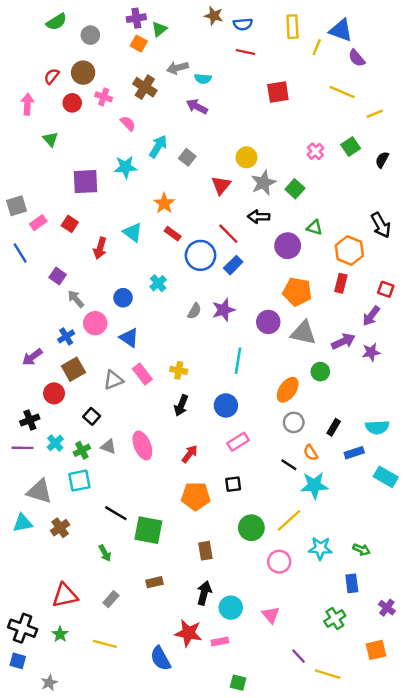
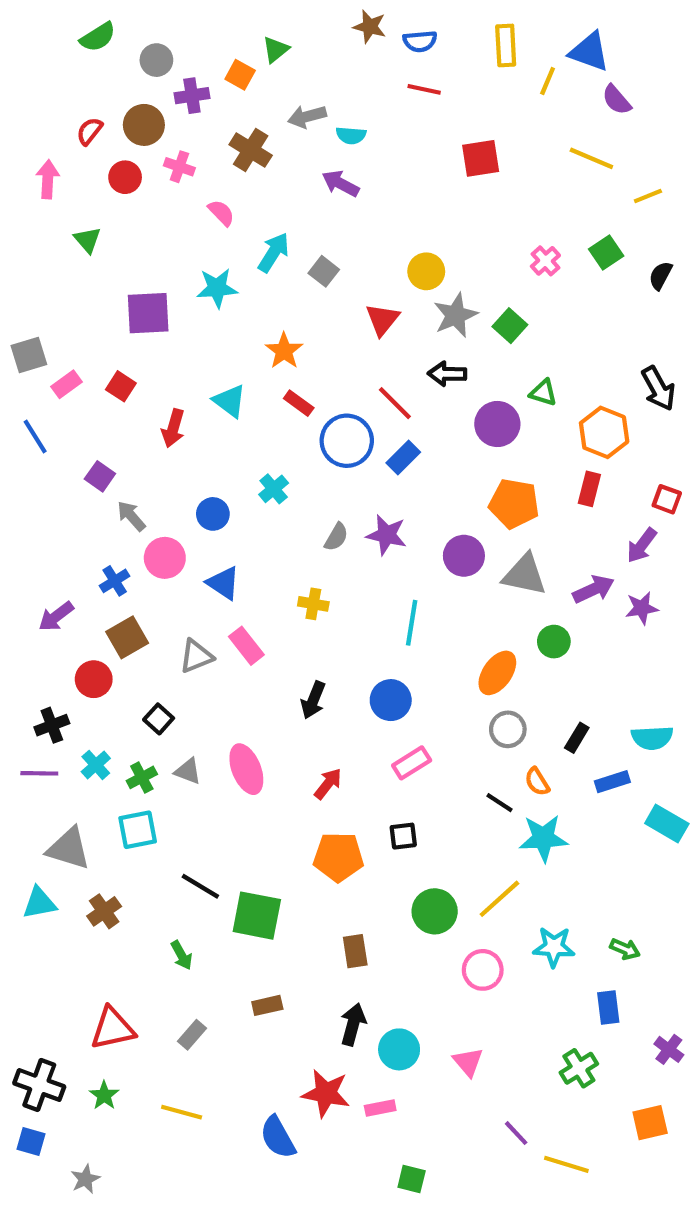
purple cross: (136, 18) -> (192, 96), moved
purple star: (223, 310) -> (387, 535), turned 30
yellow cross: (179, 370) -> (313, 604), moved

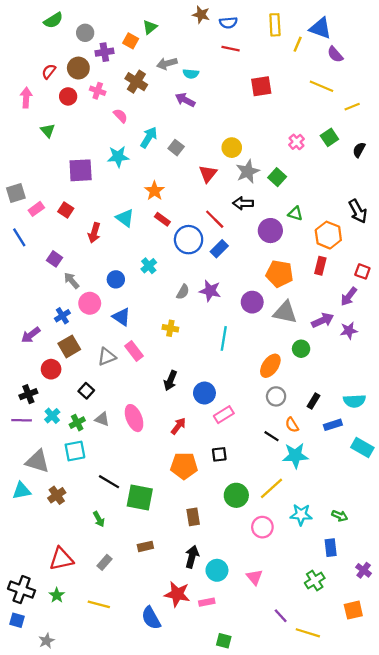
blue circle: (391, 700) -> (204, 393), moved

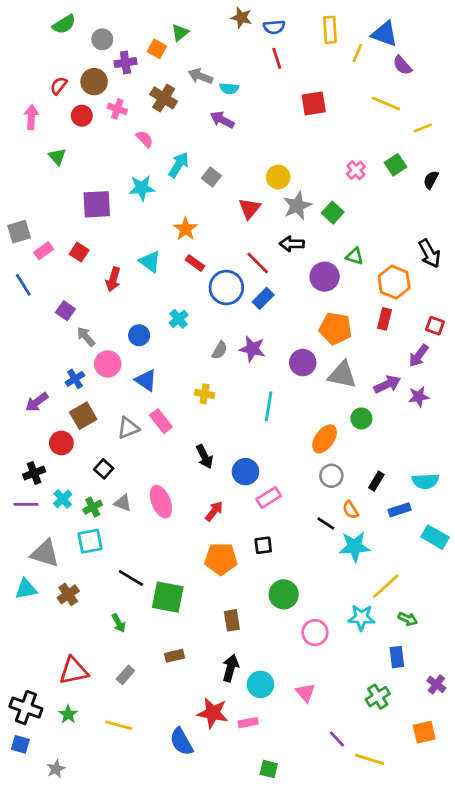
red line: (231, 49) -> (277, 58), turned 60
gray arrow: (167, 63) -> (200, 76), turned 36
black arrow: (170, 381) -> (205, 457), turned -48
yellow line: (272, 488) -> (386, 586), moved

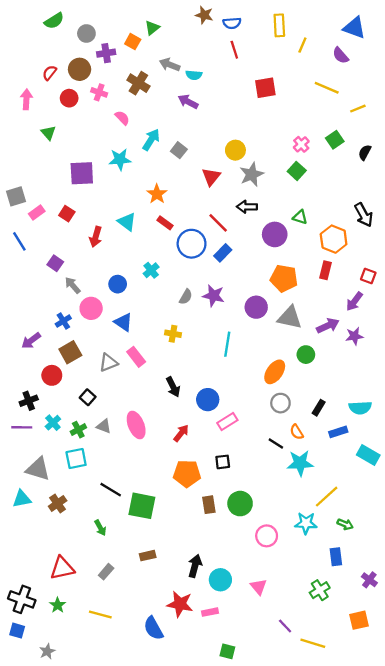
blue triangle: (385, 34) -> (354, 28), moved
green square: (333, 213) -> (297, 171), moved
brown rectangle: (232, 620) -> (209, 505), moved

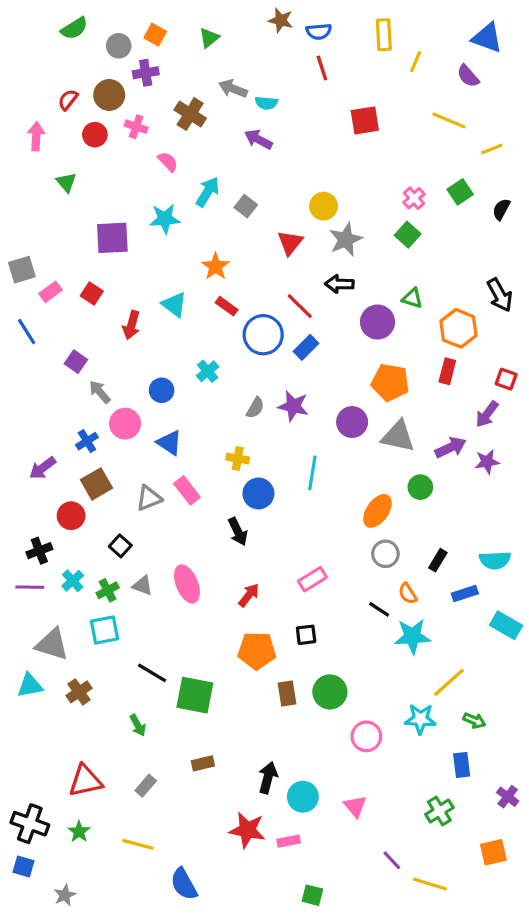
orange square: (133, 42) -> (155, 35), moved
blue circle: (208, 400) -> (258, 493), moved
blue semicircle: (153, 628) -> (184, 884), moved

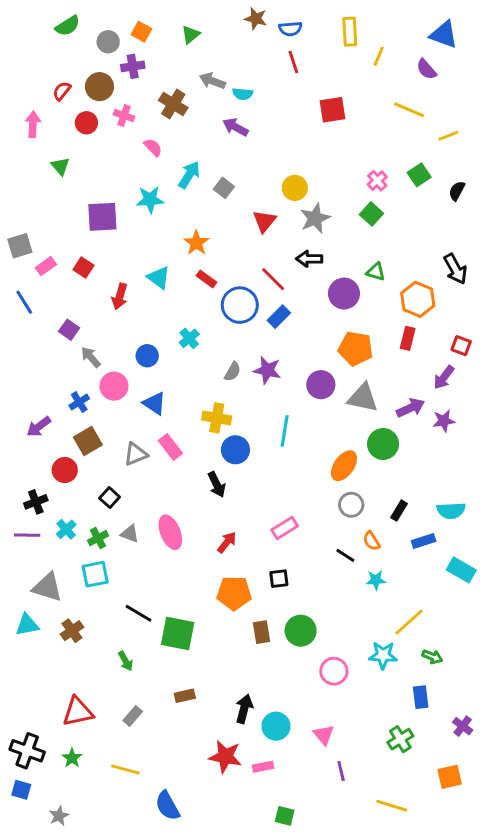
yellow cross: (238, 459) -> (217, 418), size x1.4
green circle: (420, 487) -> (383, 444), size x1.4
cyan star: (412, 636) -> (376, 580), size x0.6
purple line: (392, 860) -> (341, 771), moved, turned 30

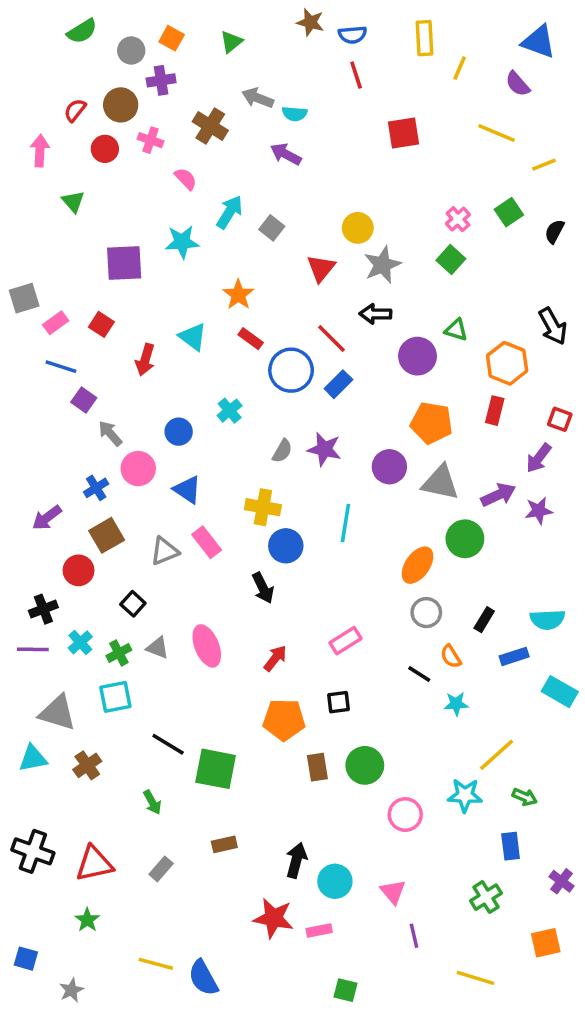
blue line: (24, 302) -> (61, 367), moved, turned -40
black cross: (27, 751) -> (33, 851), moved
yellow line: (125, 770) -> (156, 964), moved

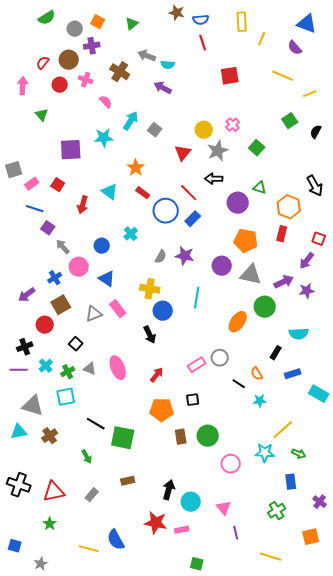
pink cross: (458, 219) -> (233, 125), moved
gray circle: (426, 613) -> (220, 358), moved
cyan semicircle: (547, 620) -> (299, 334), moved
blue semicircle: (203, 978) -> (116, 540), moved

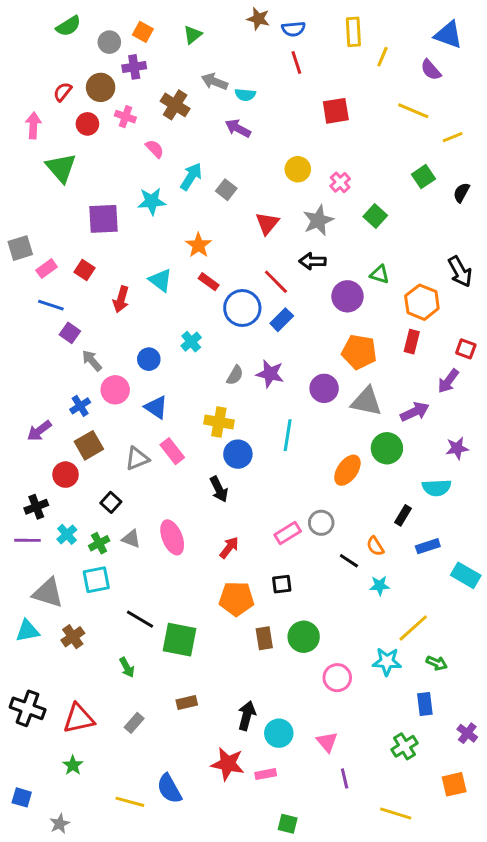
green triangle: (42, 115) -> (61, 168), size x1.6
yellow circle: (204, 130) -> (298, 169), moved
purple star: (307, 291) -> (457, 448), moved

